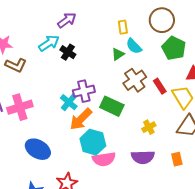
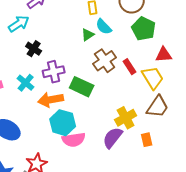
black cross: (68, 52) -> (34, 49), moved
cyan cross: (69, 102) -> (26, 83), moved
orange arrow: (81, 119) -> (51, 100), turned 35
yellow cross: (149, 127) -> (126, 118), moved, size x1.5
purple semicircle: (143, 157) -> (113, 138), turned 130

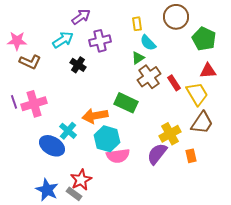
green pentagon: (144, 29) -> (204, 39), moved
green triangle: (88, 35) -> (138, 58), moved
purple cross: (54, 72) -> (100, 41), moved
cyan cross: (26, 83) -> (68, 131), moved

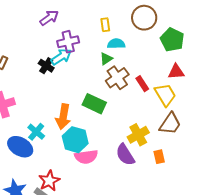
cyan arrow: (63, 40) -> (61, 57), moved
cyan semicircle: (148, 43) -> (116, 44), turned 132
orange arrow: (95, 116) -> (63, 117), turned -70
purple semicircle: (157, 154) -> (125, 155), turned -70

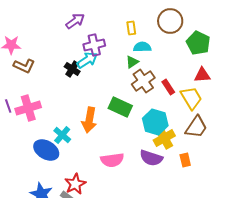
cyan hexagon: (75, 140) -> (155, 122), moved
purple semicircle: (125, 155) -> (151, 158), turned -40

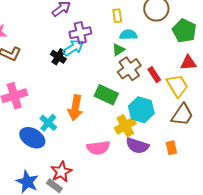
yellow cross: (164, 138) -> (125, 126), moved

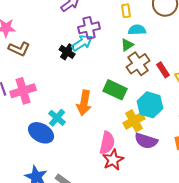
pink semicircle: (98, 148) -> (107, 143), turned -70
red star: (61, 172) -> (113, 160), moved

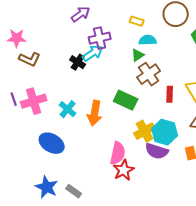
yellow rectangle: (126, 11) -> (137, 21), turned -64
red rectangle: (163, 70) -> (170, 94), moved, turned 35
cyan hexagon: (150, 105) -> (165, 132), moved
cyan cross: (57, 118) -> (68, 109), moved

